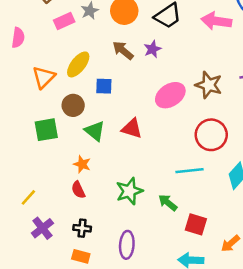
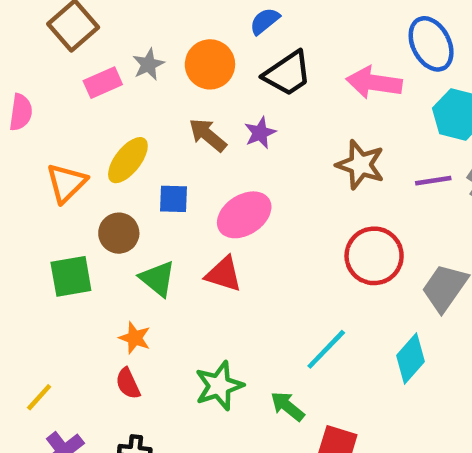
brown star: (209, 85) -> (360, 165), moved
pink ellipse: (170, 95) -> (244, 215), moved
red circle: (211, 135) -> (374, 256), moved
cyan line: (189, 171) -> (326, 349), turned -40

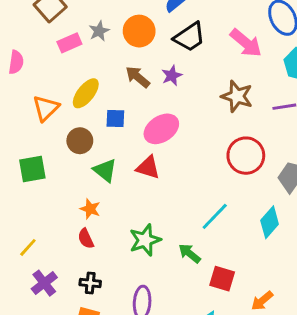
pink arrow: (374, 83) -> (246, 43), turned -148
green square: (71, 276) -> (32, 169), moved

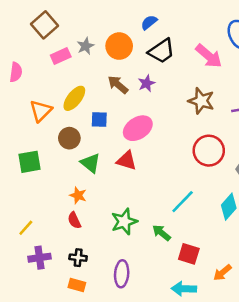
purple cross: (44, 283) -> (39, 258), turned 30

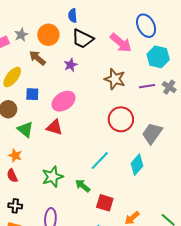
blue semicircle: (149, 22) -> (73, 16), turned -56
black trapezoid: (161, 51) -> (83, 39), turned 60
brown arrow: (118, 85) -> (37, 58), moved

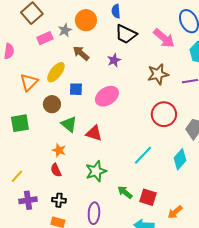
orange circle: (48, 35) -> (86, 20), moved
brown star: (115, 79) -> (158, 74), turned -30
red triangle: (54, 127) -> (94, 133), moved
green arrow: (83, 186) -> (125, 192), moved

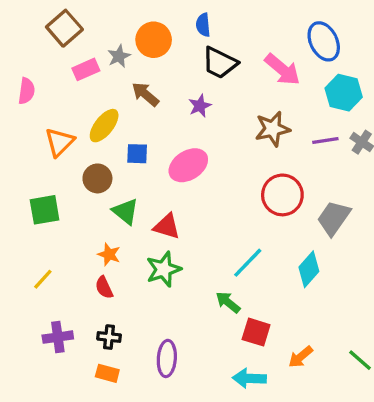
green star: (96, 171) -> (164, 269), moved
yellow line: (17, 176) -> (43, 279), moved
green arrow: (125, 192) -> (228, 302), moved

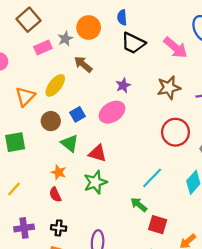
purple star: (200, 106) -> (123, 85), moved
blue square: (137, 154) -> (77, 114), moved, turned -32

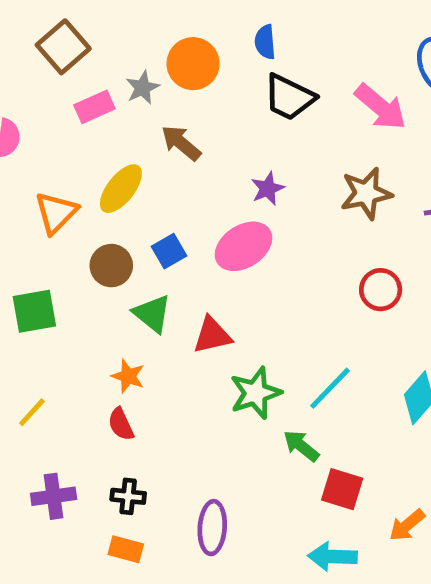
red circle: (175, 132) -> (381, 290), size x0.7
red triangle: (98, 153) -> (212, 335), turned -30
green star: (95, 182) -> (256, 393), moved

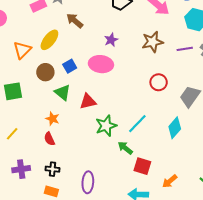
pink ellipse: (244, 246) -> (101, 64), turned 40

